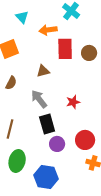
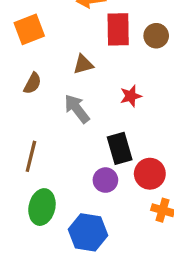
red star: (73, 102) -> (131, 96), moved
black rectangle: (47, 124) -> (120, 148), moved

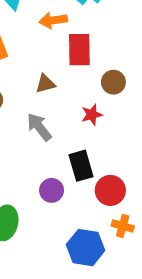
brown circle: (156, 36) -> (113, 82), moved
purple circle: (105, 180) -> (52, 190), moved
blue hexagon: (88, 232) -> (86, 248), moved

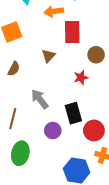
brown triangle: (45, 84) -> (48, 56), turned -32
gray arrow: (39, 127) -> (40, 99), moved

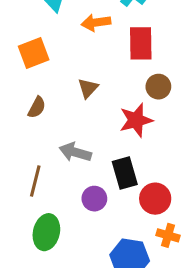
red rectangle: (72, 32) -> (141, 43), moved
red star: (81, 77) -> (136, 120), size x1.5
gray arrow: (40, 99) -> (75, 152), turned -36

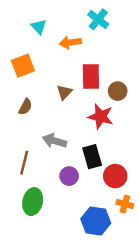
red rectangle: (141, 43) -> (91, 76), moved
red star: (136, 120) -> (101, 117), turned 30

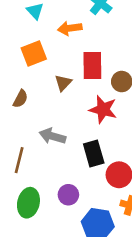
orange square: (23, 66) -> (34, 54), moved
purple circle: (69, 176) -> (68, 195), moved

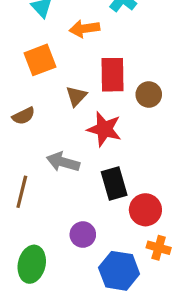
brown semicircle: (20, 99) -> (24, 116), turned 36
red star: (103, 109) -> (104, 129), moved
green ellipse: (28, 203) -> (32, 264), moved

